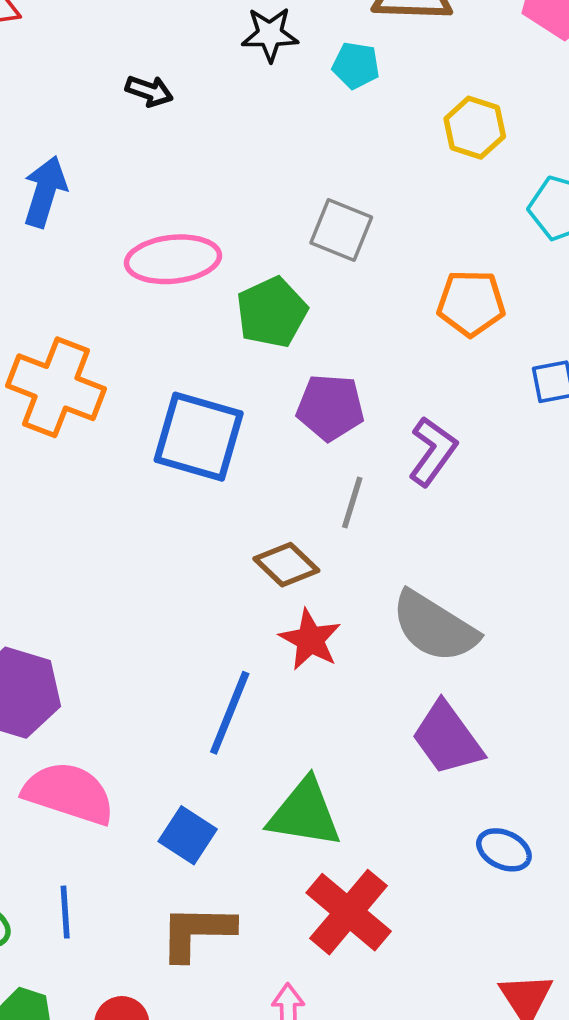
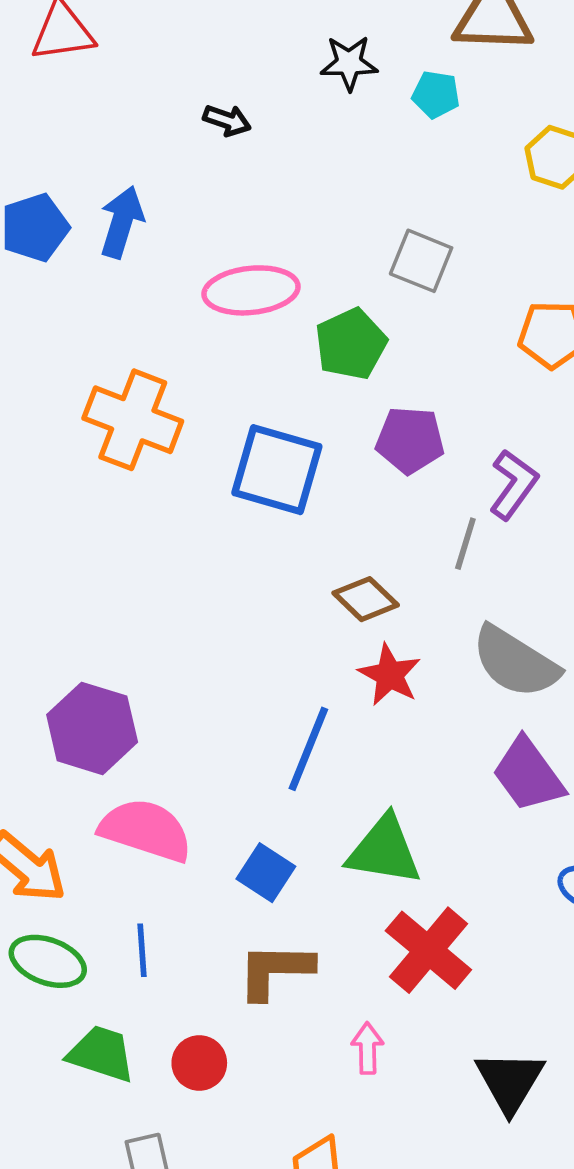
gray line: (352, 502) -> (465, 544), moved

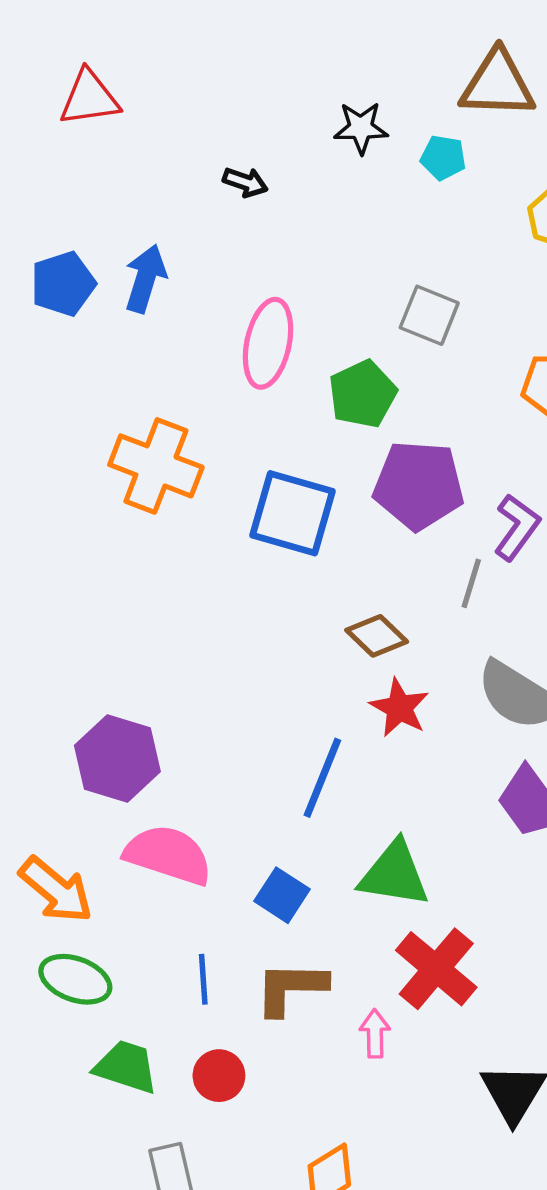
pink ellipse: (251, 290) -> (268, 343), turned -72
purple pentagon: (410, 440) -> (419, 485), size x1.4
blue line: (142, 950) -> (203, 979), moved
pink arrow: (367, 1048) -> (375, 1034), moved

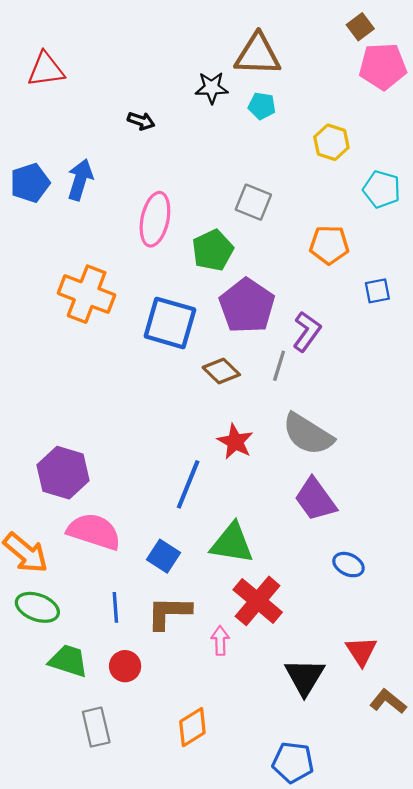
brown triangle: (498, 84) -> (258, 55), moved
purple pentagon: (419, 485) -> (247, 306), turned 30
brown diamond: (377, 636) -> (221, 371), moved

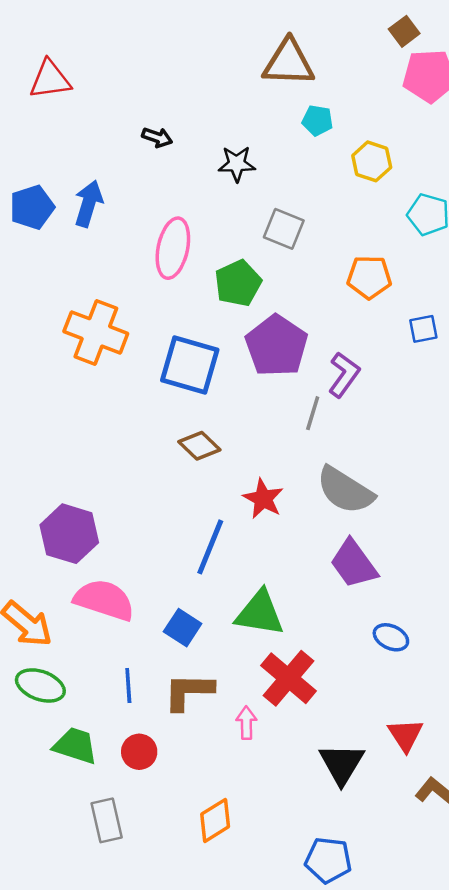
black star: (212, 88) -> (237, 164), moved
cyan pentagon: (262, 106) -> (317, 120), moved
brown diamond: (221, 371) -> (199, 446), moved

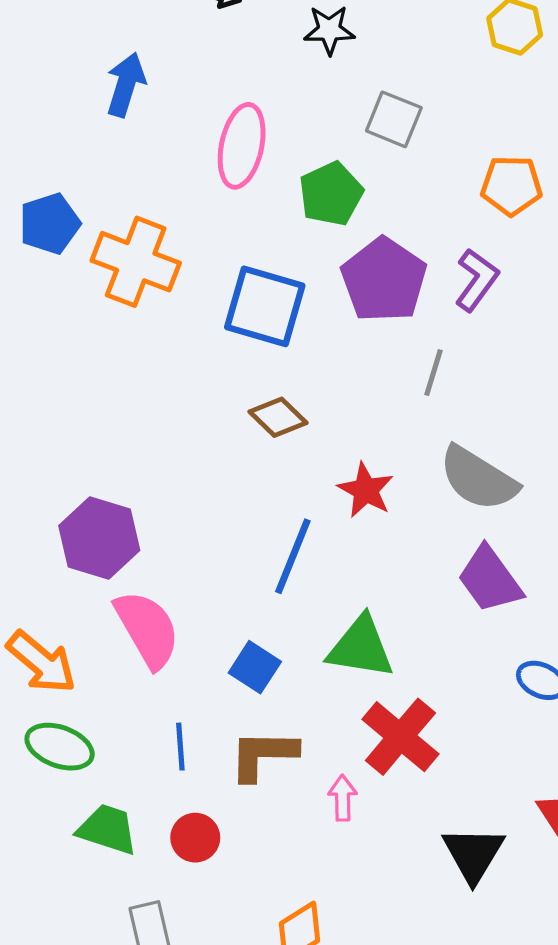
blue pentagon: (32, 207) -> (50, 224), moved
purple L-shape: (344, 375) -> (477, 280), moved
pink semicircle: (104, 600) -> (147, 629), turned 42

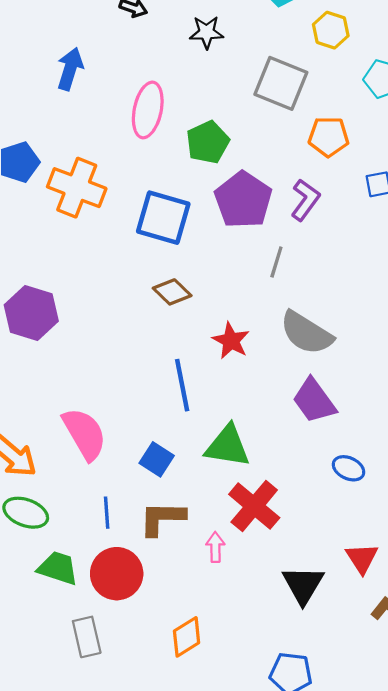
gray square: (394, 119) -> (281, 83), moved, size x1.4
purple hexagon: (99, 538) -> (31, 313), moved
blue line: (293, 556) -> (182, 385), turned -33
red circle: (195, 838) -> (117, 574), size x1.6

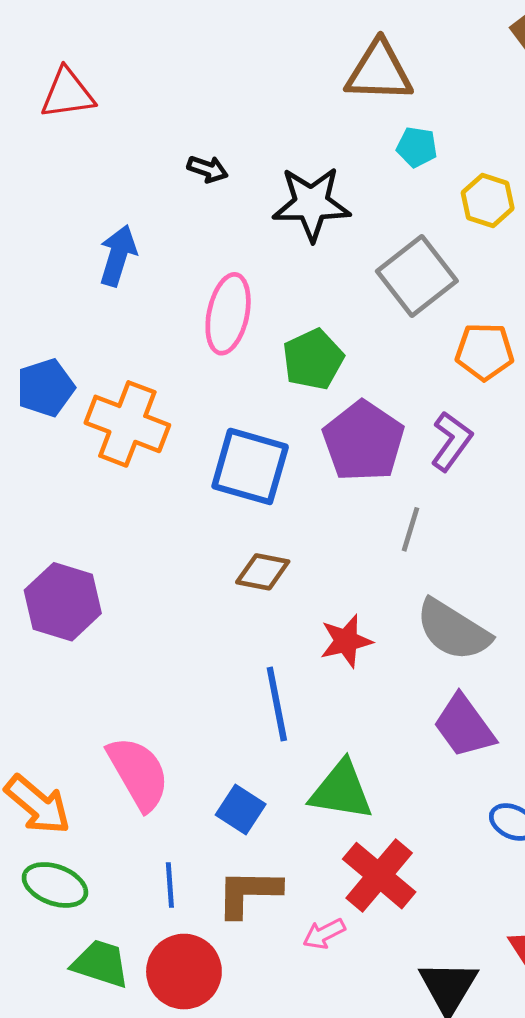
black star: (207, 32) -> (311, 204), size x1.6
gray square: (281, 83) -> (417, 276), turned 30
brown diamond: (172, 292) -> (263, 572), turned -33
red star: (231, 341) -> (346, 641), turned 30
pink arrow: (215, 547) -> (324, 934), turned -116

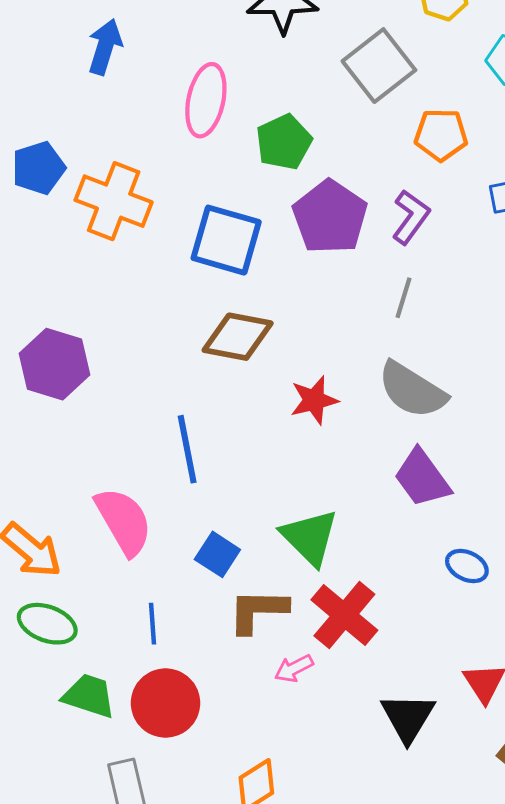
gray line: (411, 529) -> (403, 298), moved
brown diamond: (263, 572) -> (238, 337), size x1.4
blue line: (277, 704) -> (187, 449), moved
green triangle: (341, 791) -> (310, 537), turned 36
brown L-shape: (248, 893) -> (258, 611), moved

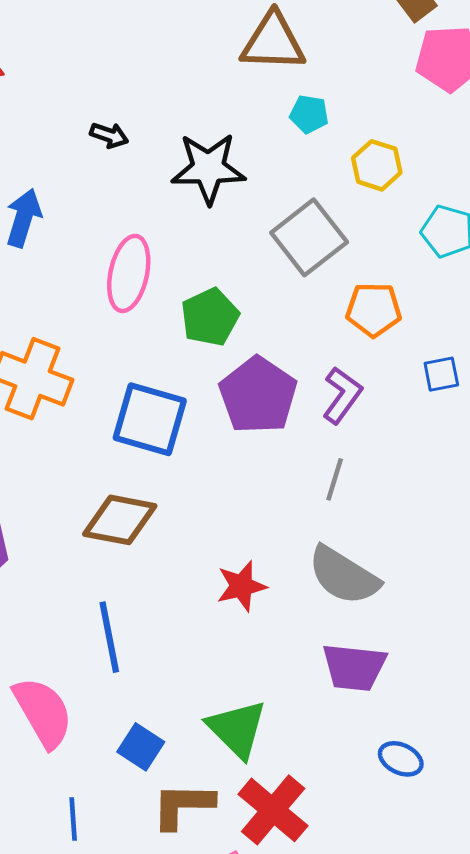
brown diamond: (238, 337) -> (120, 520), moved
purple trapezoid: (422, 478) -> (354, 667), turned -48

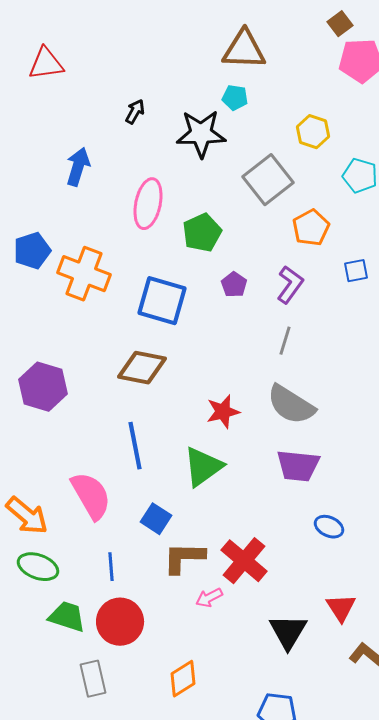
cyan pentagon: (309, 114) -> (235, 98), moved
black arrow: (109, 135) -> (135, 112), turned -80
orange pentagon: (374, 310) -> (311, 228), turned -30
purple pentagon: (258, 395) -> (234, 285), size x0.5
green triangle: (237, 729) -> (203, 467), moved, turned 39

